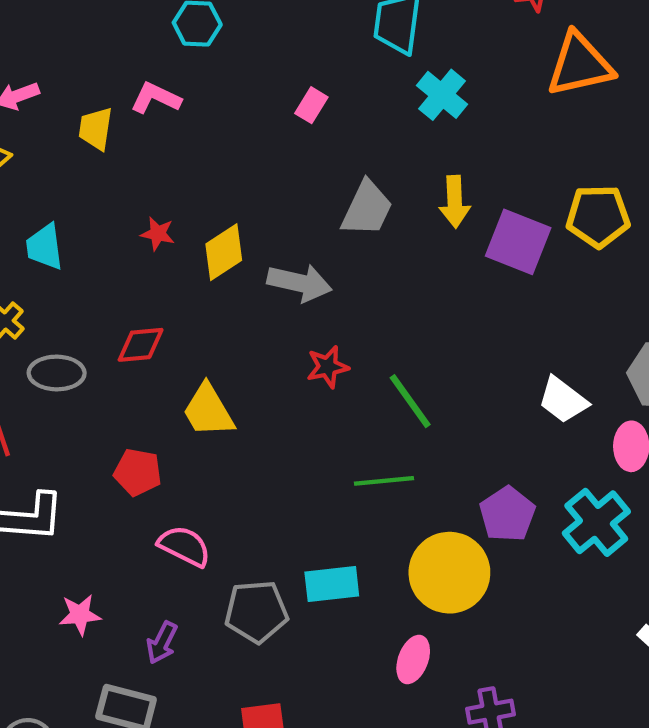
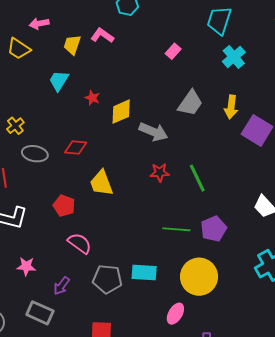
cyan trapezoid: (45, 247) -> (59, 81), moved, turned 30
green line: (410, 401) -> (197, 178), moved
purple pentagon: (507, 514) -> (214, 229), moved

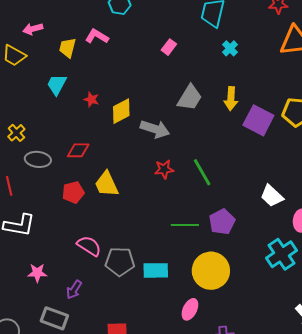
cyan cross: (234, 57) -> (230, 48), size x0.7
red pentagon: (64, 206) -> (73, 192), moved, turned -30
gray pentagon: (107, 279) -> (120, 262), moved

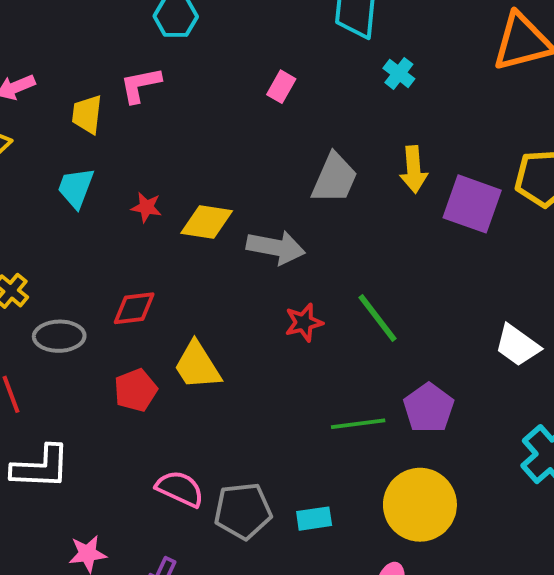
pink L-shape: (97, 36) -> (140, 85), turned -35
yellow diamond: (121, 111) -> (207, 222), turned 44
cyan rectangle: (156, 270) -> (314, 519), size x0.7

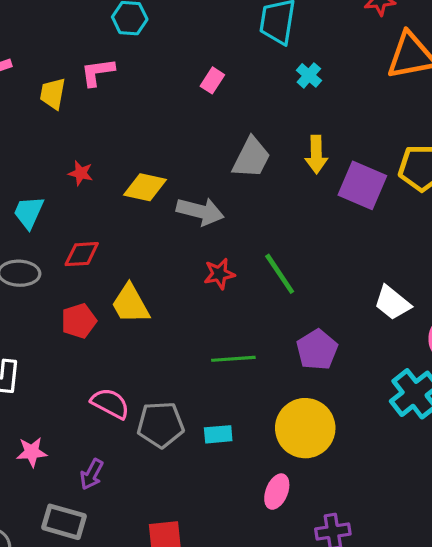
cyan trapezoid: (76, 188) -> (29, 212), moved
red star: (146, 207) -> (81, 173), moved
green line: (358, 424) -> (233, 359), moved

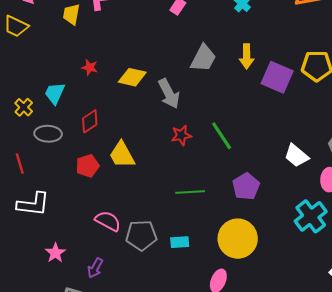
gray arrow: (200, 211) -> (169, 94), turned 48
red diamond: (82, 254) -> (90, 121), turned -30
pink star: (32, 452) -> (55, 253), turned -30

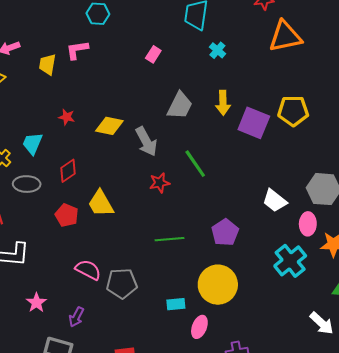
green line: (222, 136) -> (195, 164), moved
red pentagon: (88, 166) -> (67, 215), turned -30
cyan rectangle: (180, 242) -> (176, 304), moved

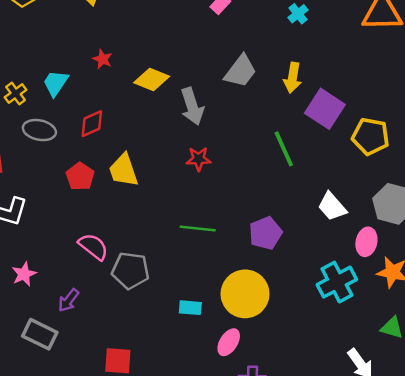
yellow pentagon: (293, 111) -> (371, 136), moved
green line: (195, 164) -> (284, 149), moved
pink ellipse: (199, 327) -> (229, 342), moved

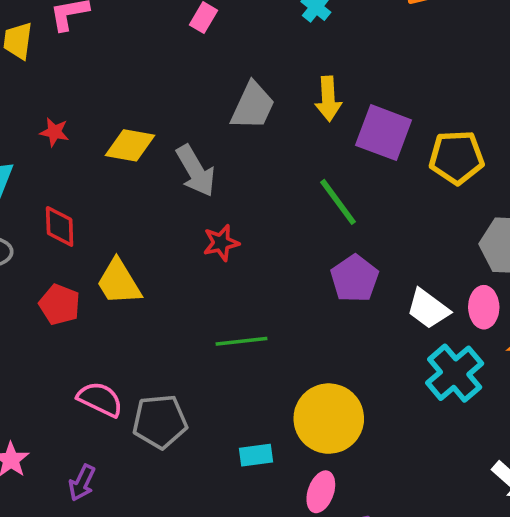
red diamond: (92, 124) -> (60, 226), turned -56
white trapezoid: (332, 207) -> (428, 309), moved
purple pentagon: (266, 233) -> (355, 279), moved

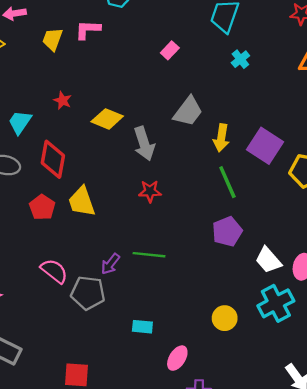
yellow arrow: (328, 99) -> (221, 138), moved
red diamond: (60, 226) -> (53, 159), size x1.4
yellow circle: (329, 419) -> (225, 318), moved, size x0.6
purple arrow: (82, 483) -> (110, 264), moved

